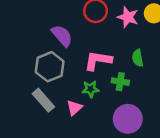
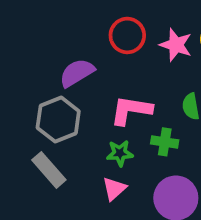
purple semicircle: (62, 36) -> (77, 73), turned -80
pink triangle: (74, 108) -> (114, 189), moved

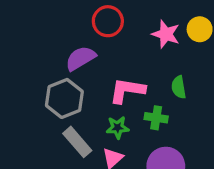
red circle: (127, 35) -> (108, 21), moved
gray rectangle: (49, 170) -> (77, 142), moved

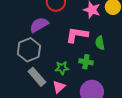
pink L-shape: (127, 90) -> (77, 35), moved

